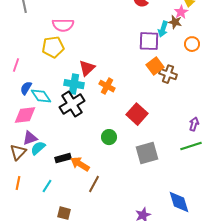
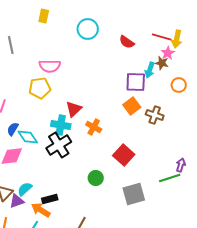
orange square: (155, 66) -> (132, 106), moved
purple triangle: (30, 138) -> (17, 201), moved
green line: (191, 146) -> (170, 178), moved
orange arrow: (80, 164) -> (41, 210), moved

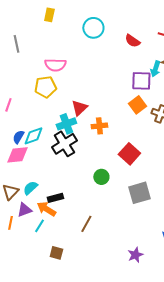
cyan cross: (61, 125) -> (66, 124), turned -30
orange cross: (94, 127) -> (99, 126), turned -35
blue semicircle: (13, 129) -> (18, 137), moved
cyan diamond: (28, 137) -> (33, 136), turned -75
purple triangle: (17, 201) -> (24, 210), moved

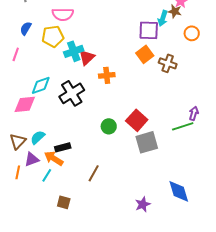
cyan cross: (66, 124) -> (74, 51), moved
blue semicircle: (18, 137) -> (26, 28), moved
red square: (129, 154) -> (137, 120), moved

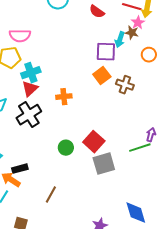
red triangle: (87, 57) -> (30, 89), moved

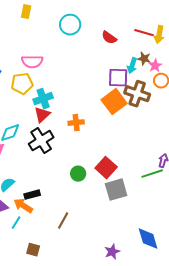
pink star: (138, 23) -> (155, 66), moved
orange square: (102, 76) -> (114, 102), size x1.4
brown cross: (125, 85) -> (137, 94), moved, size x1.4

